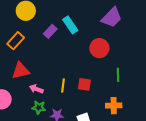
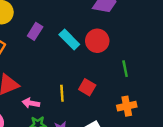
cyan rectangle: (70, 25) -> (69, 40), moved
red square: (84, 84) -> (87, 87), turned 32

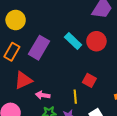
purple rectangle: (35, 31) -> (39, 48), moved, size x1.6
yellow line: (62, 93) -> (75, 97), moved

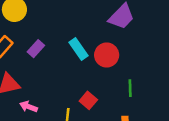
purple rectangle: (39, 48) -> (36, 49), size x0.6

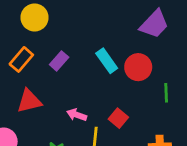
green line: (130, 88) -> (166, 93), moved
pink arrow: (29, 107) -> (77, 115), moved

